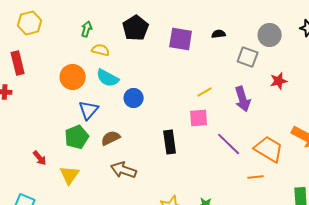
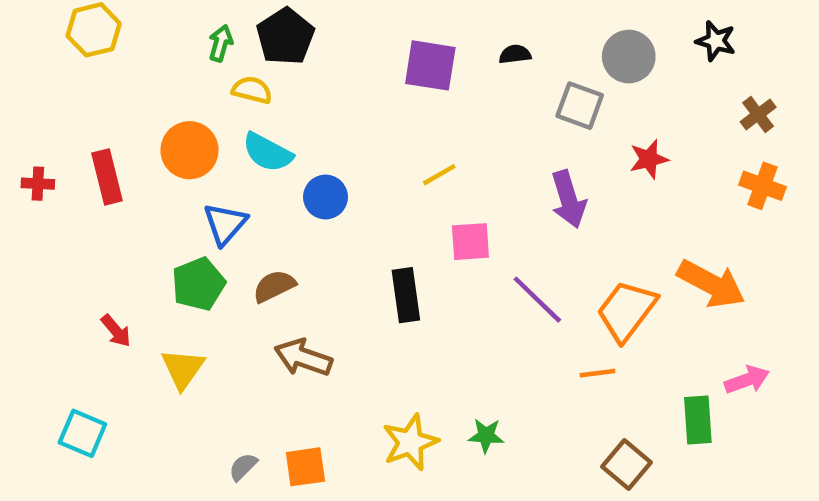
black pentagon: (136, 28) -> (285, 36), moved
red rectangle: (18, 63) -> (107, 177), moved
yellow line: (205, 92) -> (439, 175), moved
orange trapezoid: (269, 149) -> (627, 311), turned -84

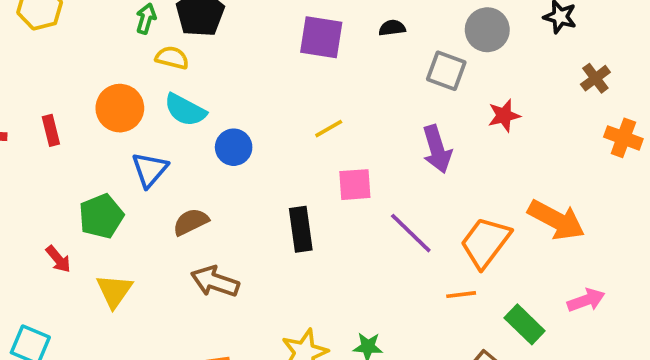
red rectangle: (107, 177) -> (51, 130), size x0.7
orange cross: (763, 186) -> (623, 138), moved
green pentagon: (198, 284) -> (101, 216), moved
green rectangle: (698, 420) -> (525, 324), moved, turned -42

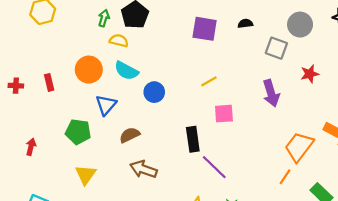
green pentagon: (101, 216) -> (78, 132), turned 30
purple line: (411, 233) -> (214, 167), moved
red arrow: (58, 259) -> (31, 147), moved, turned -126
orange line: (461, 295) -> (285, 177), turned -49

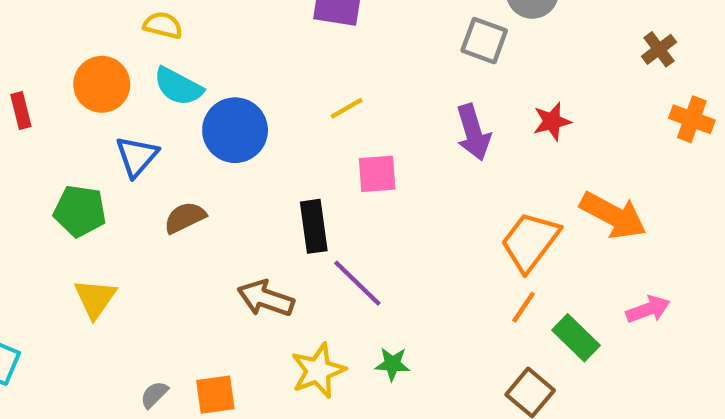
red star: (310, 74) -> (552, 121), moved
blue circle: (154, 92) -> (235, 130), size x1.5
brown arrow: (143, 169) -> (266, 298), moved
orange line: (285, 177) -> (524, 307), moved

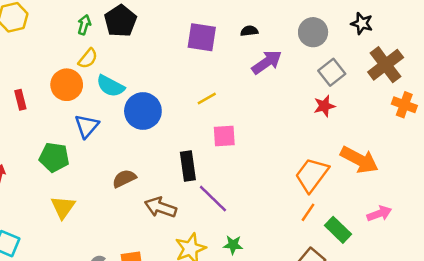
yellow semicircle: (163, 25) -> (88, 58), moved, turned 115
gray square: (484, 41) -> (332, 72), moved, turned 32
brown cross: (659, 49) -> (386, 65), size x1.8
purple arrow: (473, 132) -> (267, 62), moved, turned -108
brown semicircle: (185, 218) -> (124, 179), moved

